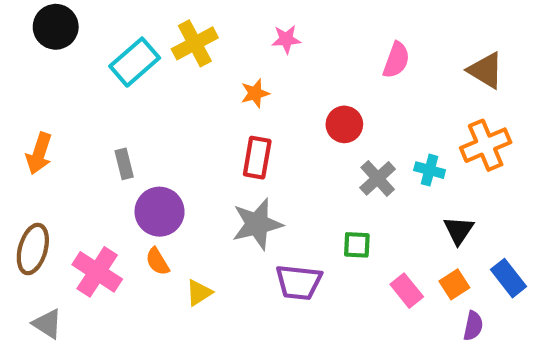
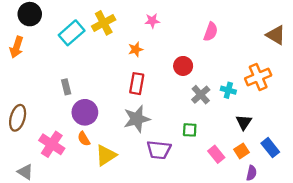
brown triangle: (486, 70) -> (276, 35), moved
orange arrow: (39, 153) -> (16, 47), moved
brown ellipse: (33, 249) -> (18, 118), moved
yellow triangle: (199, 293) -> (106, 155), size x1.5

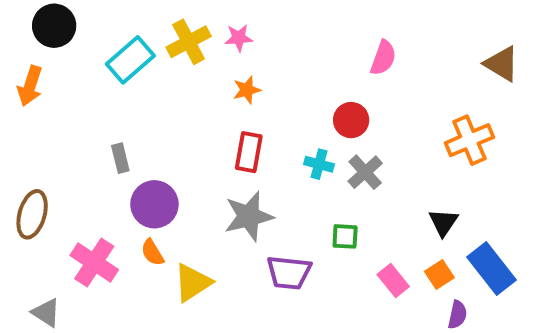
pink star: (152, 21) -> (239, 38), moved
red circle: (183, 66) -> (351, 120), moved
cyan cross: (228, 90) -> (319, 164), moved
blue rectangle: (270, 148) -> (492, 269), size x1.4

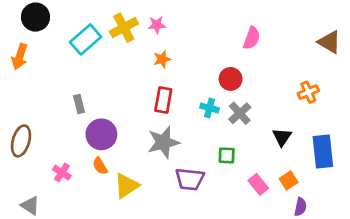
orange cross: (469, 140) -> (308, 92), size x0.7
black triangle: (443, 222) -> (282, 137), moved
pink cross: (94, 262) -> (62, 173), size x0.6
blue rectangle: (492, 269) -> (323, 151), moved, turned 32

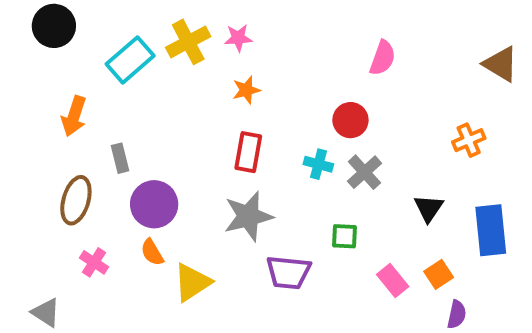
orange arrow: (20, 57) -> (74, 116), moved
brown ellipse: (21, 141) -> (76, 200), moved

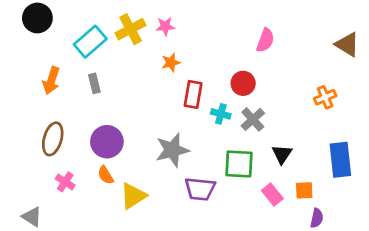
red rectangle: (248, 152) -> (193, 94), moved
gray rectangle: (120, 158) -> (94, 83), moved
black triangle: (429, 208) -> (282, 154), moved
green square: (344, 236) -> (239, 164), size x1.6
orange square: (439, 274) -> (304, 190), turned 30

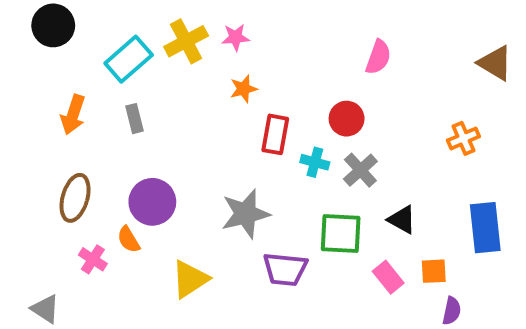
black triangle: (282, 154) -> (402, 220), turned -35
orange semicircle: (106, 175) -> (129, 239), moved

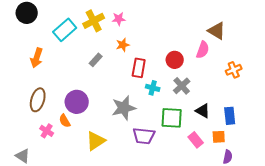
pink semicircle: (378, 57) -> (203, 50), moved
brown triangle: (495, 63) -> (217, 31), moved
gray rectangle: (134, 119) -> (96, 60), moved, turned 56
cyan cross: (315, 162) -> (153, 88), moved
blue rectangle: (485, 228) -> (230, 116), moved, size x0.7

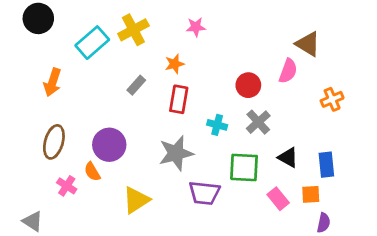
pink star: (119, 19) -> (196, 27), moved
red rectangle: (139, 68) -> (179, 99), moved

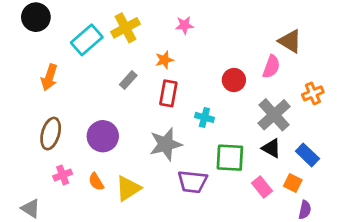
gray cross: (258, 122) -> (274, 115), moved, size x1.4
blue rectangle: (326, 165) -> (307, 155), turned -40
orange semicircle: (92, 172) -> (96, 182), moved
pink cross: (67, 186) -> (63, 175), turned 36
orange square: (311, 194) -> (293, 183), turned 30

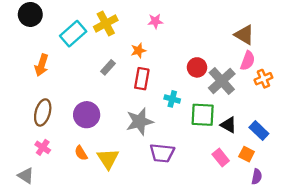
pink semicircle: (271, 67) -> (248, 61), moved
gray cross: (274, 115) -> (222, 81), moved
green square: (230, 158) -> (203, 115), moved
pink cross: (63, 175) -> (43, 147), moved, turned -35
yellow triangle: (128, 188) -> (108, 159), turned -30

